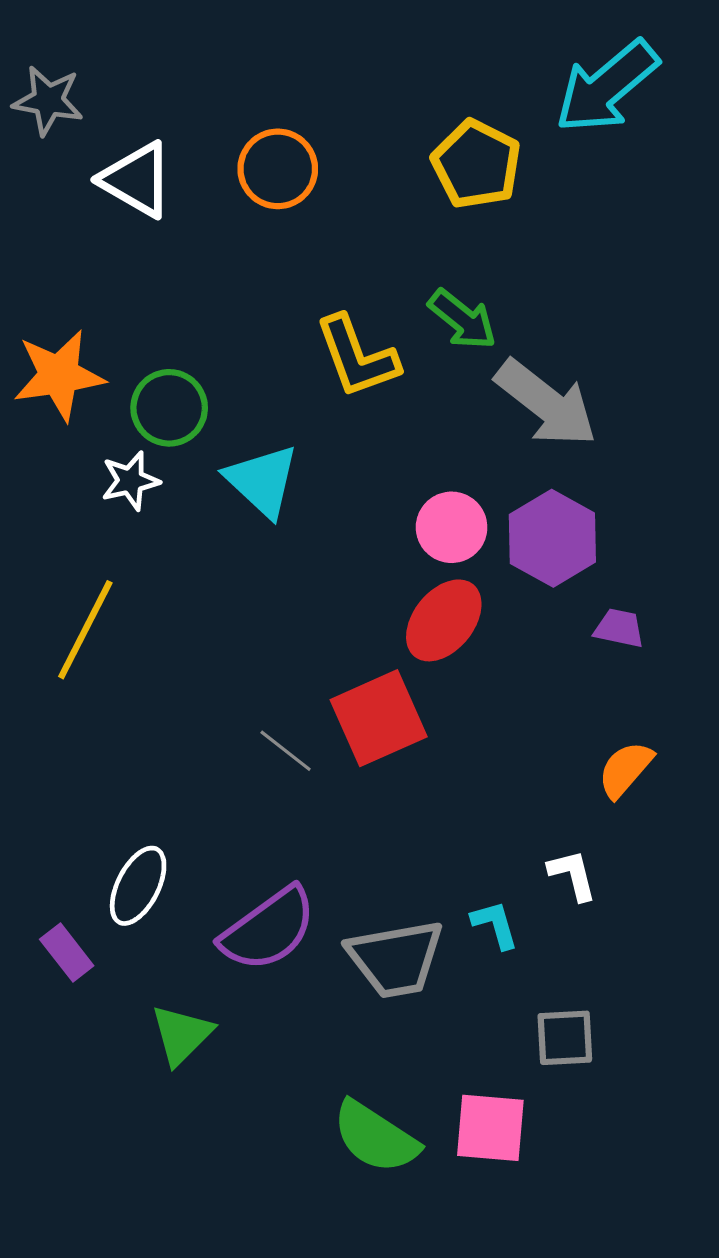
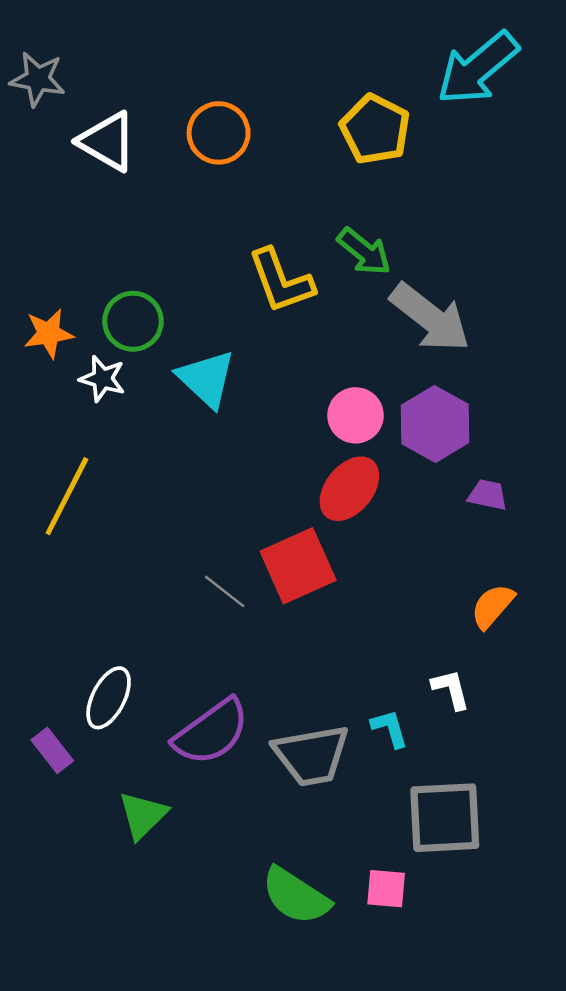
orange star: (59, 375) -> (49, 333), moved, size x0.7
white star: (130, 481) -> (102, 379), turned 30
gray square: (565, 1038) -> (445, 818), size x1.6
pink square: (490, 1128) -> (386, 889), size x0.7

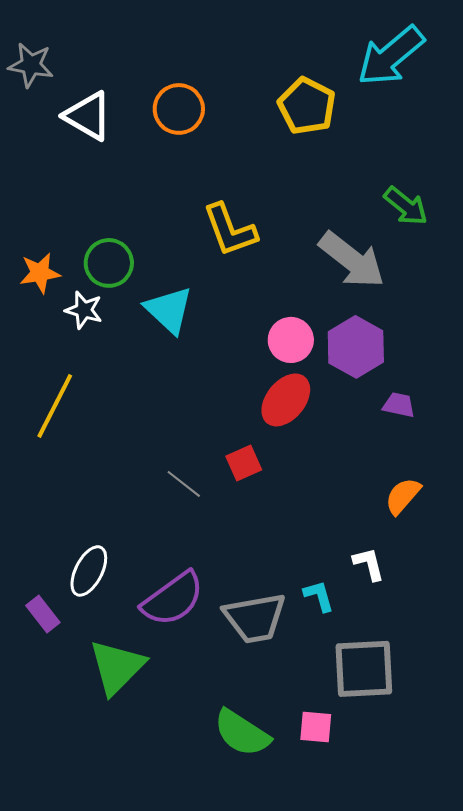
green arrow: (364, 252) -> (406, 206), moved
red square: (298, 566) -> (244, 463), size x0.6
green triangle: (143, 815) -> (117, 667), size x1.4

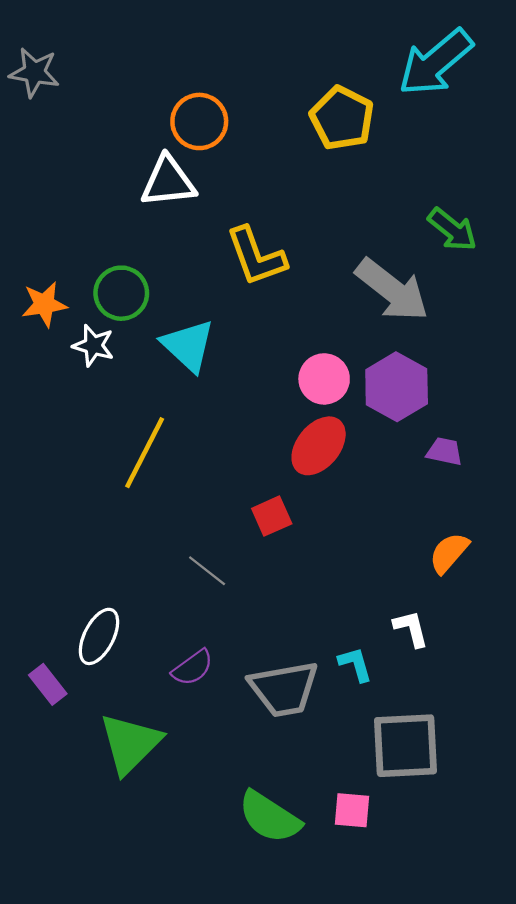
white triangle: (88, 116) -> (168, 182), moved, turned -36
yellow line: (55, 406) -> (145, 453), moved
gray line: (184, 484) -> (207, 571), moved
purple semicircle: (173, 599) -> (193, 668), size x0.6

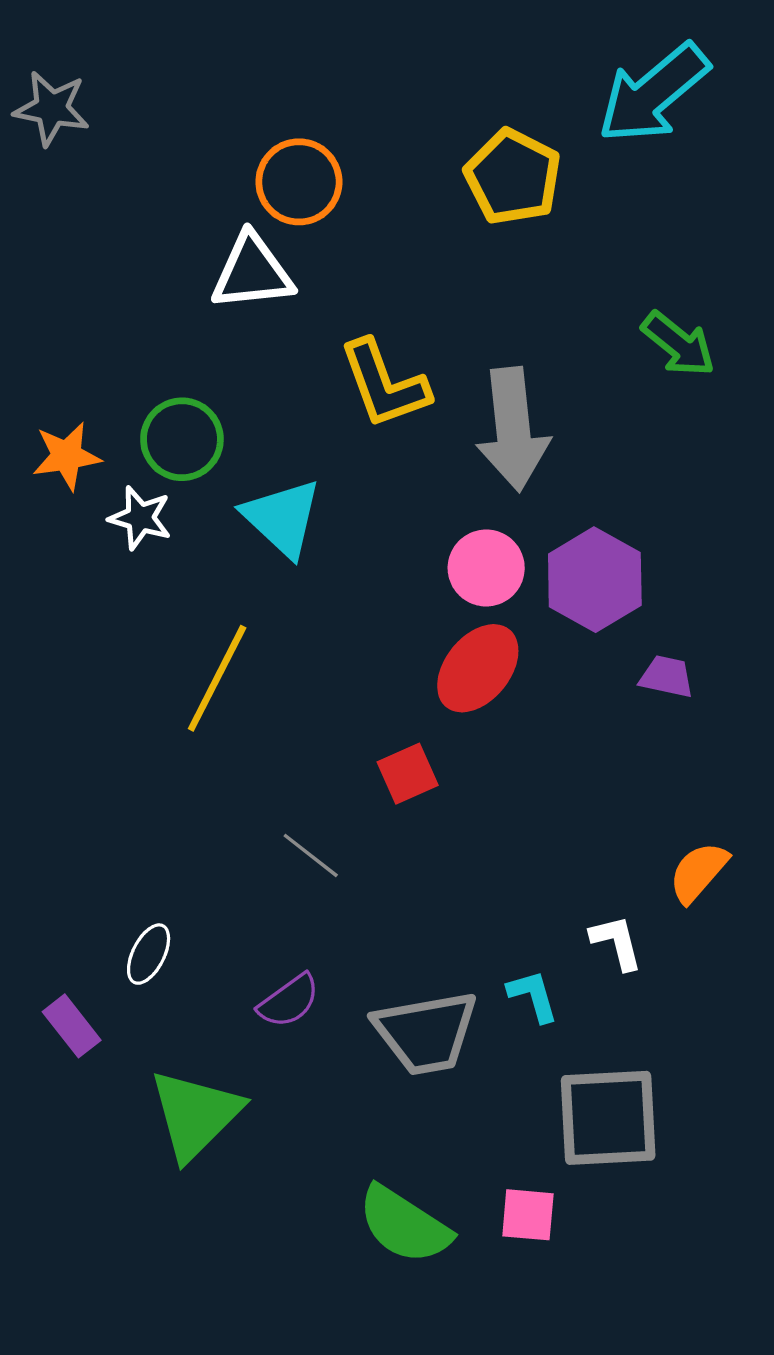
gray arrow: (392, 290) -> (513, 429), moved, turned 46
orange semicircle: (449, 553) -> (698, 872), moved
white ellipse: (99, 636) -> (149, 954), size x0.7

